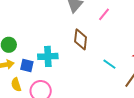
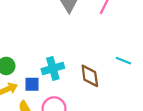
brown diamond: (81, 39) -> (90, 76), moved

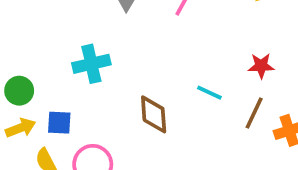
cyan cross: (53, 68) -> (91, 64), moved

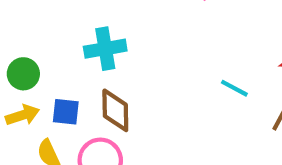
brown diamond: (154, 114) -> (115, 110), moved

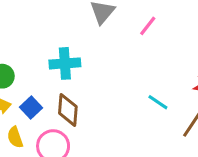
blue square: (66, 112) -> (31, 107), turned 35

